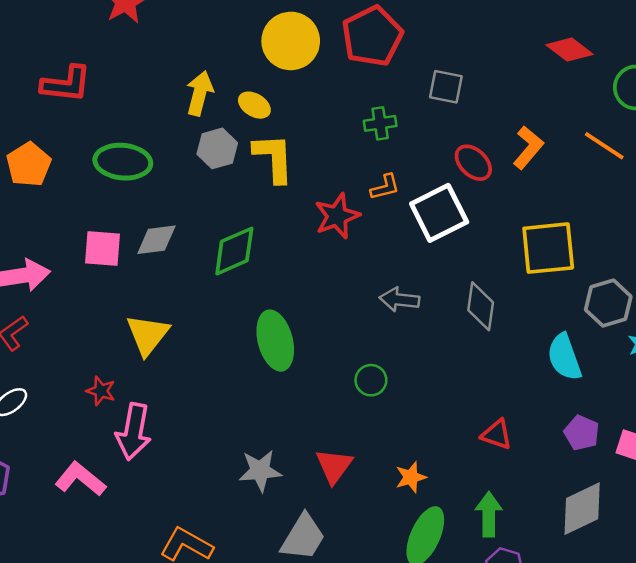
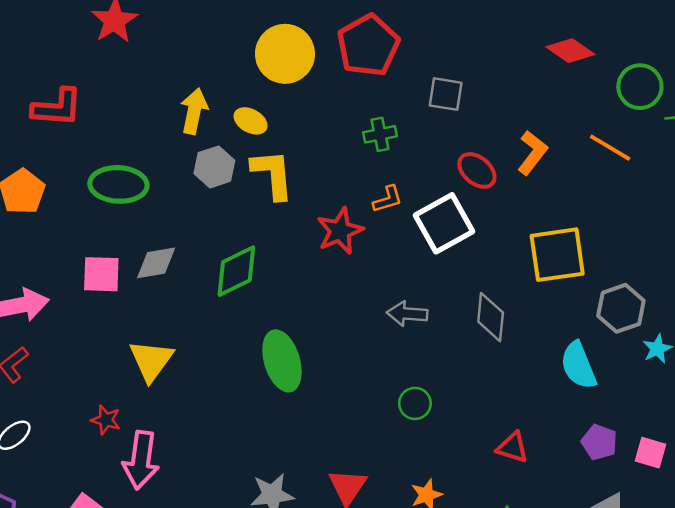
green circle: (371, 380) -> (415, 403), moved

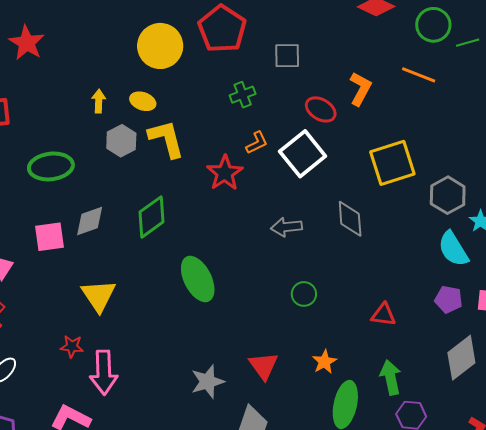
yellow arrow: (194, 111) -> (99, 101), size x0.7
cyan semicircle: (578, 365) -> (453, 249), moved

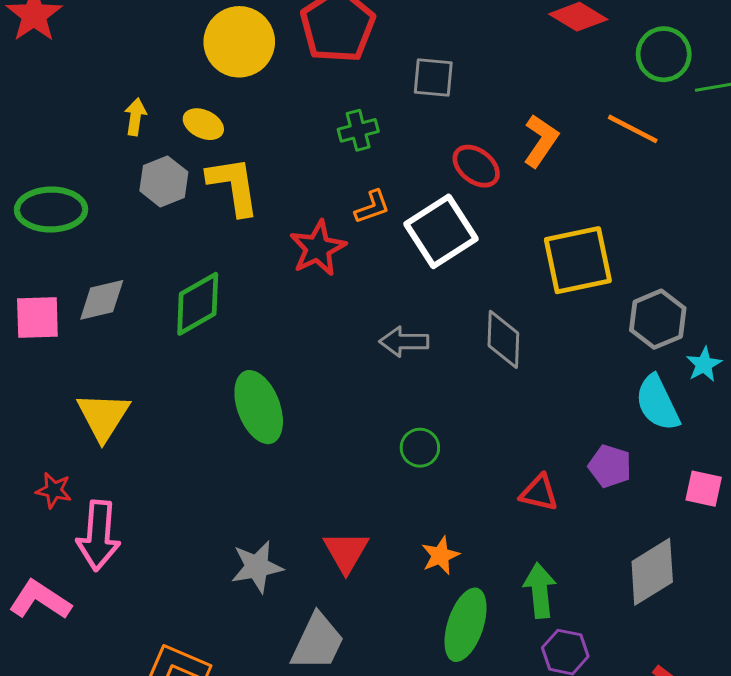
purple pentagon: (449, 299) -> (610, 466), moved

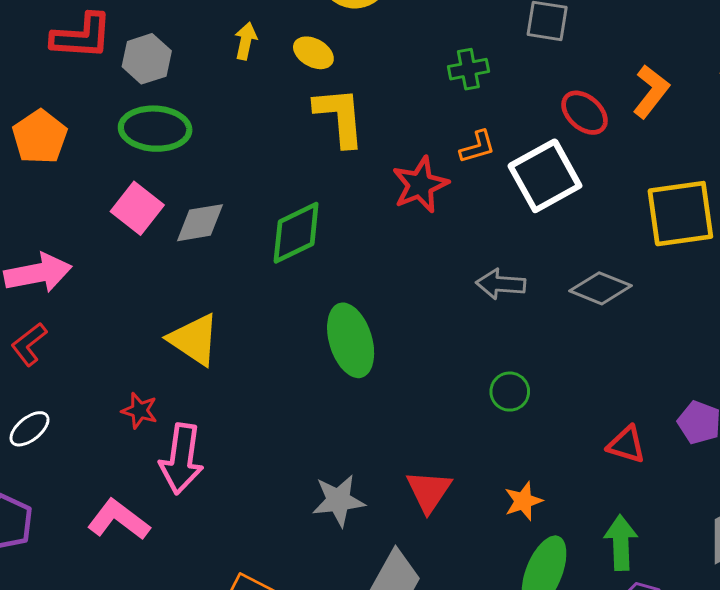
gray hexagon: (164, 181) -> (147, 59), moved
pink square: (37, 318) -> (137, 208), moved, turned 36
gray diamond: (503, 339) -> (601, 288), turned -74
yellow triangle: (103, 416) -> (194, 340), turned -32

